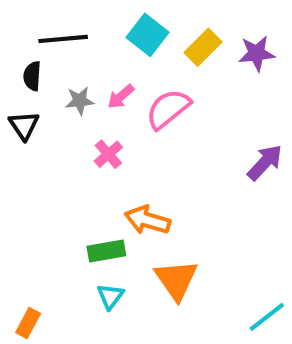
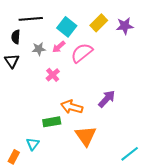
cyan square: (148, 35) -> (67, 27), moved
purple arrow: (265, 162) -> (107, 99), moved
cyan triangle: (110, 296) -> (33, 144), moved

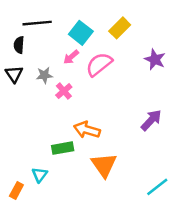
purple star: (125, 26) -> (155, 59), moved, turned 30
gray star: (39, 49) -> (44, 75), moved
purple arrow: (107, 99) -> (151, 120), moved

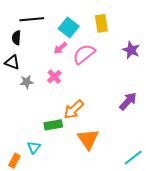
yellow rectangle: (120, 28) -> (101, 23), turned -54
black triangle: (14, 74) -> (12, 62), turned -35
gray star: (44, 75) -> (27, 82), moved
orange arrow: (87, 130) -> (74, 109), turned -60

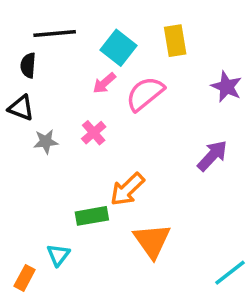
purple arrow: (128, 101) -> (212, 156), moved

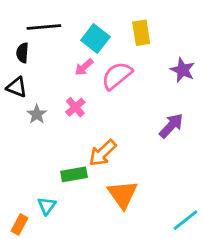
gray star: (46, 142) -> (37, 114), turned -30

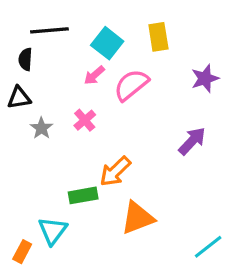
purple star: (183, 70) -> (205, 78), turned 30
black triangle: (17, 87) -> (19, 98), turned -30
orange triangle: (123, 194) -> (138, 218), turned 44
cyan triangle: (47, 206) -> (53, 231), size x1.4

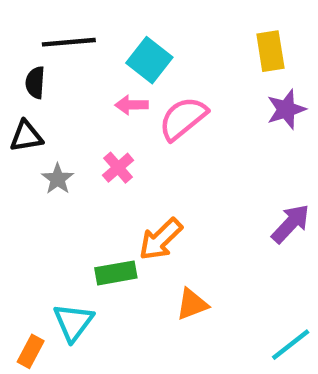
yellow rectangle: (158, 37) -> (270, 51), moved
pink arrow: (94, 75) -> (132, 105), turned 40
purple arrow: (192, 141) -> (291, 224), moved
orange triangle: (138, 218) -> (192, 304), size x0.7

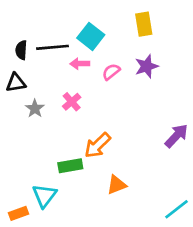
black line: (69, 42) -> (53, 47), moved
yellow rectangle: (270, 51) -> (144, 24), moved
purple star: (286, 109) -> (147, 66), moved
pink semicircle: (183, 118) -> (111, 72), size x0.6
orange rectangle: (31, 351) -> (19, 213), turned 42

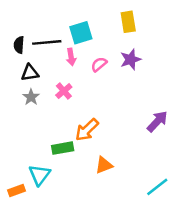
cyan square: (91, 36) -> (81, 33), turned 35
pink arrow: (80, 64) -> (71, 57), turned -98
black triangle: (16, 83) -> (30, 73), moved

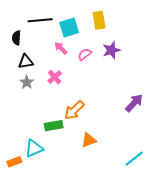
yellow rectangle: (128, 22) -> (99, 20), moved
black line: (47, 42) -> (40, 20), moved
pink arrow: (71, 57) -> (61, 48), turned 144
cyan triangle: (40, 175) -> (34, 148), turned 30

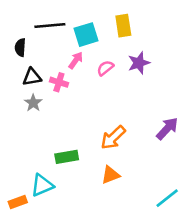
pink arrow: (61, 48) -> (76, 60), turned 80
pink cross: (55, 77) -> (59, 82), moved, turned -32
orange arrow: (74, 110) -> (113, 138), moved

